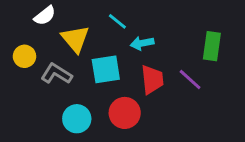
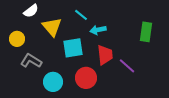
gray L-shape: (56, 74) -> (31, 61), moved
purple line: (190, 80) -> (127, 66), moved

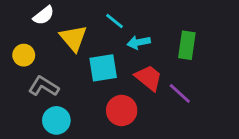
green rectangle: (146, 32) -> (187, 45), moved
red trapezoid: (105, 55) -> (149, 78), turned -45
cyan circle: (53, 82) -> (56, 120), moved

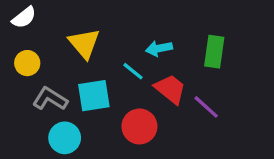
white semicircle: (44, 15) -> (24, 18), moved
cyan line: (115, 21) -> (133, 71), moved
cyan square: (103, 68) -> (94, 96), moved

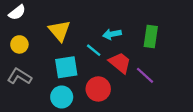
gray L-shape: (50, 99) -> (19, 76), moved
cyan circle: (65, 138) -> (62, 97), moved

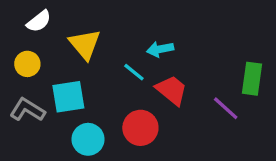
white semicircle: (17, 12) -> (39, 21), moved
green rectangle: (151, 36) -> (252, 79), moved
cyan square: (66, 67) -> (68, 97), moved
purple line: (145, 75) -> (226, 108), moved

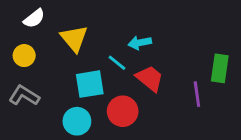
cyan square: (68, 97) -> (90, 84), moved
purple line: (226, 108) -> (197, 94), turned 40

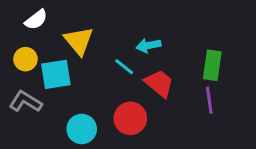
green rectangle: (220, 68) -> (212, 65), moved
cyan square: (90, 84) -> (56, 74), moved

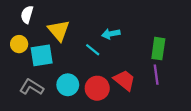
white semicircle: (36, 20) -> (27, 15), turned 144
red trapezoid: (159, 83) -> (124, 80), moved
gray L-shape: (26, 102) -> (32, 87), moved
cyan circle: (82, 129) -> (68, 85), moved

